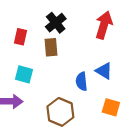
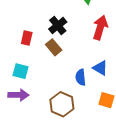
brown rectangle: (51, 47) -> (54, 47), turned -35
cyan square: (24, 74) -> (20, 71), moved

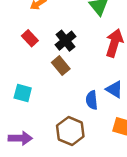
red rectangle: (27, 38) -> (30, 38), moved, turned -56
purple arrow: (18, 95) -> (20, 138), moved

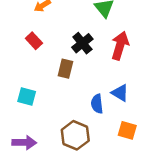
black cross: (66, 41) -> (82, 43), moved
brown rectangle: (61, 66) -> (65, 69), turned 54

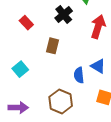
black cross: (82, 43) -> (64, 14), moved
cyan square: (27, 96) -> (20, 69), turned 35

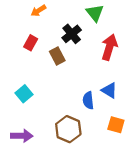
red rectangle: (26, 23) -> (31, 43), turned 72
brown rectangle: (53, 46) -> (57, 56), moved, turned -42

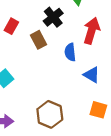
blue semicircle: (88, 100) -> (70, 52), moved

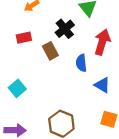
red rectangle: (11, 26) -> (24, 38), turned 48

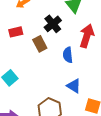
blue triangle: (102, 85) -> (74, 86), moved

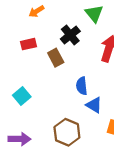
blue semicircle: (68, 55) -> (82, 86), moved

